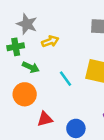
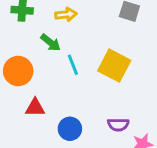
green arrow: (31, 67) -> (51, 43), moved

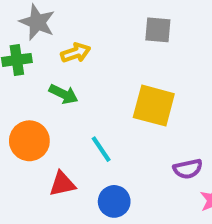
cyan line: (73, 65) -> (101, 149), moved
purple semicircle: (118, 125) -> (188, 169), moved

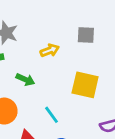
yellow arrow: (76, 53) -> (50, 50), moved

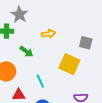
gray square: (86, 35) -> (86, 43), moved

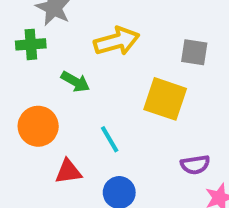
yellow arrow: (48, 34) -> (117, 41), size x1.5

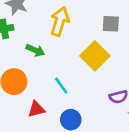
yellow arrow: (117, 41) -> (60, 21), turned -52
yellow square: (165, 99) -> (95, 56), turned 32

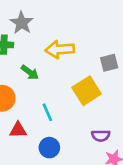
yellow arrow: (60, 21) -> (60, 49), turned -124
gray square: (111, 24) -> (109, 63), turned -30

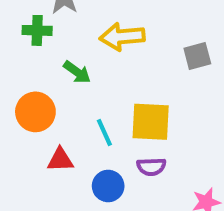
yellow square: (87, 91) -> (151, 122), moved, turned 36
purple semicircle: (101, 136) -> (151, 167), moved

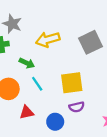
gray square: (197, 56) -> (90, 42), size x1.5
cyan line: (104, 132) -> (37, 84), moved

